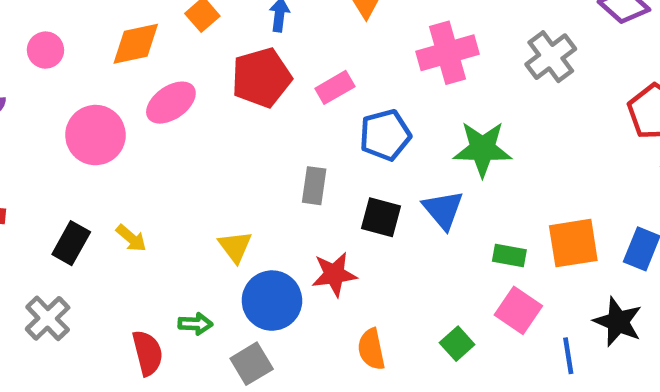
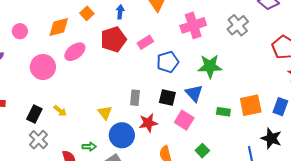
gray rectangle: (314, 186) -> (135, 98), moved
pink square: (518, 310) -> (184, 120), moved
gray cross: (48, 318) -> (38, 140), moved

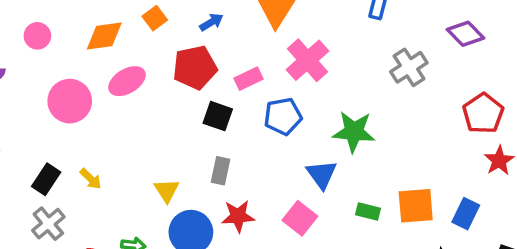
blue arrow: (120, 12) -> (211, 22), turned 48
pink cross: (193, 25) -> (308, 60), moved, turned -30
black square: (167, 97) -> (218, 116), moved

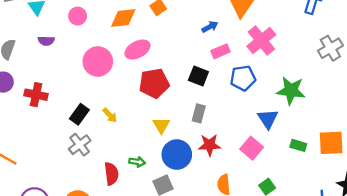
blue arrow: (211, 22) -> (210, 27), moved
red pentagon: (195, 68) -> (154, 83), moved

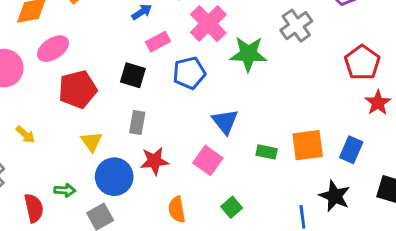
green star: (291, 91) -> (248, 54), moved

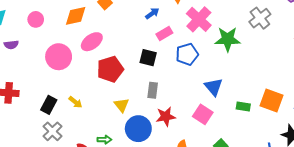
orange square: (308, 145) -> (272, 101), turned 30

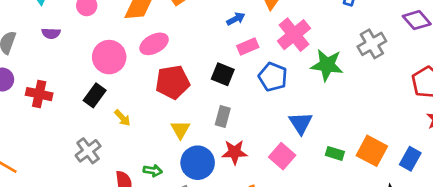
blue pentagon: (187, 54) -> (273, 77), turned 30
black rectangle: (49, 105) -> (95, 95), moved

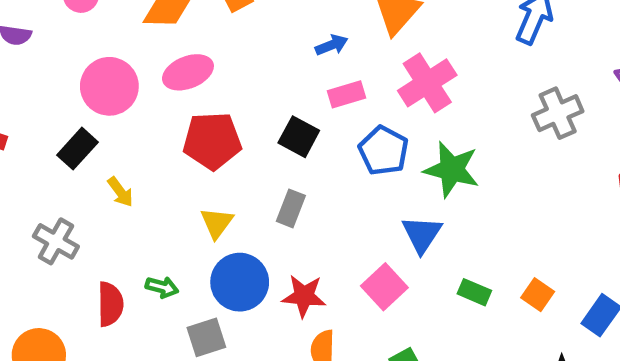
green star: (327, 65) -> (452, 169), moved
gray cross: (88, 151) -> (56, 241), turned -30
orange square: (372, 151) -> (538, 295), size x0.6
red star: (235, 152) -> (304, 296), moved

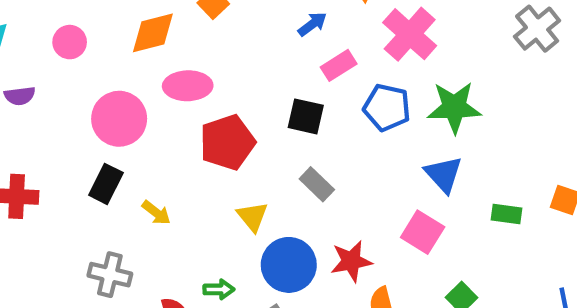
pink ellipse: (188, 72) -> (188, 86), turned 36
gray rectangle: (291, 208) -> (317, 184), turned -52

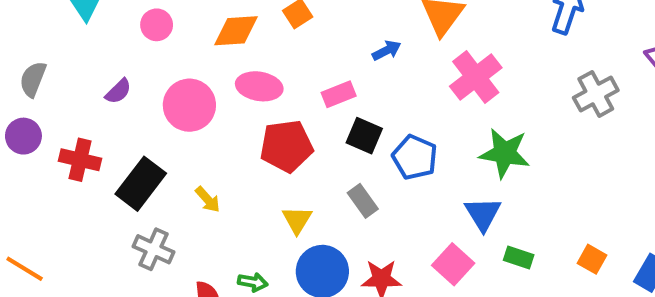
pink rectangle: (339, 65) -> (339, 94), moved
purple semicircle: (20, 96) -> (118, 91), moved, turned -48
blue pentagon: (387, 108) -> (415, 157), moved
black rectangle: (106, 184) -> (141, 184), moved, size x1.4
green rectangle: (507, 214) -> (519, 258), moved

